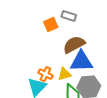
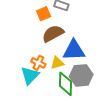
brown semicircle: (74, 45) -> (53, 34), moved

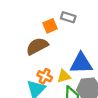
brown semicircle: (53, 34) -> (37, 46), moved

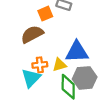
orange cross: (45, 76) -> (40, 65), turned -32

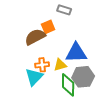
orange square: (45, 14) -> (48, 27), moved

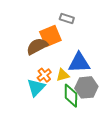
orange square: (48, 27) -> (50, 36), size x1.5
orange cross: (42, 65) -> (44, 75), turned -32

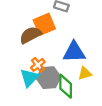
yellow triangle: (63, 75) -> (85, 73), moved
gray hexagon: (86, 87) -> (49, 78), moved

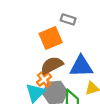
brown semicircle: (30, 35) -> (52, 65), moved

